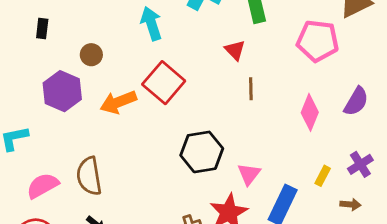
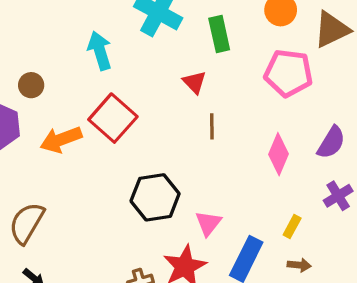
purple cross: (360, 164) -> (338, 196), moved
brown semicircle: (89, 176) -> (27, 223), turned 39
brown arrow: (350, 204) -> (299, 265), moved

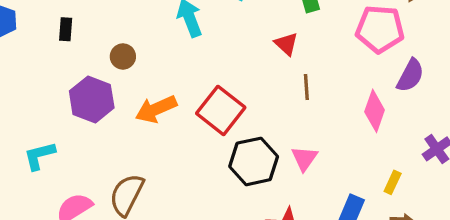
red square: (113, 118) -> (221, 110), moved
purple semicircle: (331, 142) -> (410, 75), moved
pink triangle: (208, 223) -> (304, 158), moved

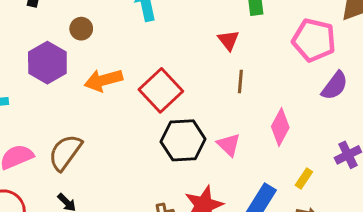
pink diamond: (375, 111) -> (280, 127), moved
pink triangle: (304, 158) -> (229, 145), turned -30

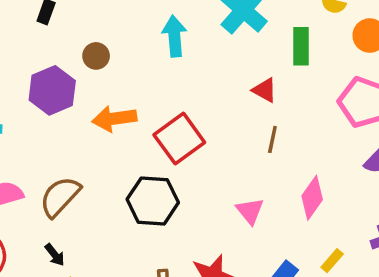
red triangle: (228, 40) -> (265, 90), turned -30
black hexagon: (183, 140) -> (153, 201), moved

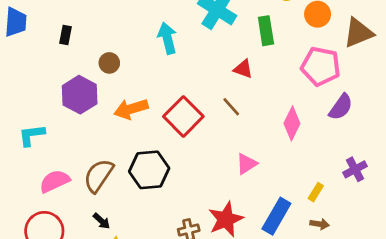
brown line: (272, 139) -> (231, 107), moved, turned -45
pink diamond: (312, 198) -> (292, 123), moved
black hexagon: (153, 201) -> (149, 170), moved
pink triangle: (250, 211) -> (247, 164), turned 45

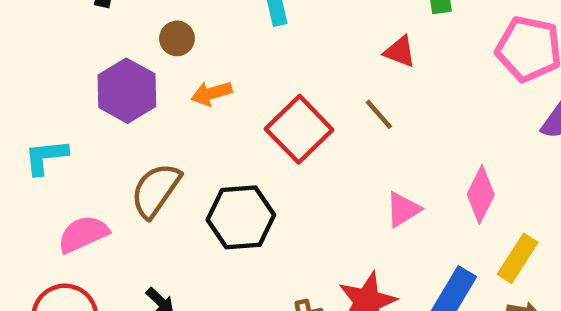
orange arrow: (131, 109) -> (211, 93), moved, size x0.7
pink diamond: (292, 123) -> (481, 195), moved
brown semicircle: (99, 176) -> (156, 190), moved
yellow rectangle: (316, 192) -> (518, 258), size x1.5

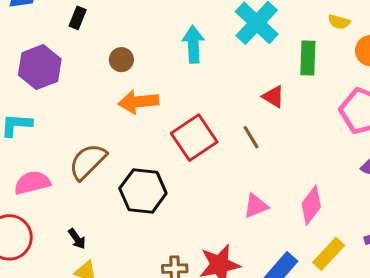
purple hexagon: (127, 91) -> (40, 67), moved
orange arrow: (211, 93) -> (138, 102), size x1.4

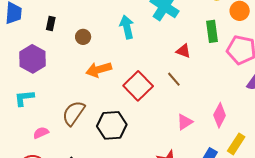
green rectangle: (308, 58) -> (212, 31), moved
brown circle: (121, 60) -> (83, 37), moved
pink semicircle: (32, 183) -> (41, 133), size x0.7

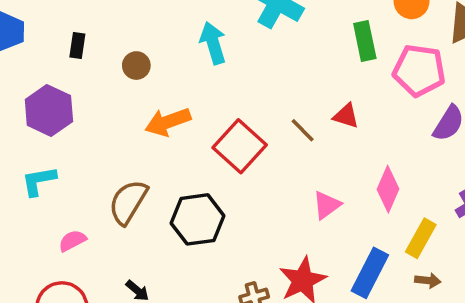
red triangle: (183, 51) -> (346, 116), moved

